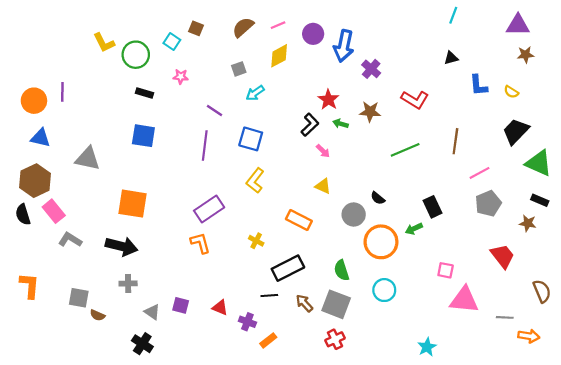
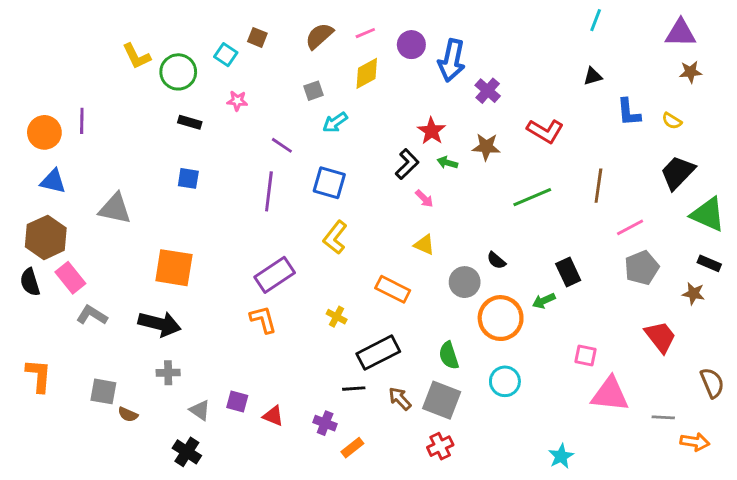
blue square: (143, 136) -> (188, 178), size x0.7
red triangle: (220, 308) -> (273, 416), moved

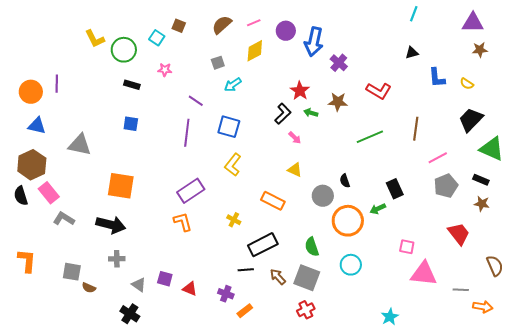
black semicircle: (496, 260) -> (345, 181), turned 32
black rectangle: (709, 263) -> (481, 180), moved

